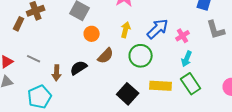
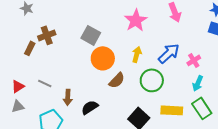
orange circle: (92, 34) -> (103, 58), size x1.5
black semicircle: (79, 68) -> (90, 107), moved

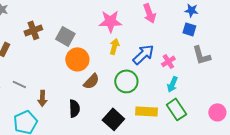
pink star: (136, 20) -> (110, 21), turned 30
brown cross: (47, 35) -> (33, 30), moved
yellow arrow: (137, 54) -> (114, 46), moved
black semicircle: (90, 107) -> (74, 108), moved, turned 120

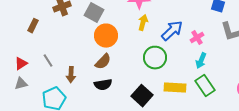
brown semicircle: (91, 81) -> (103, 62), moved
gray line: (19, 84) -> (48, 61), turned 32
black semicircle: (74, 108) -> (103, 85), turned 84

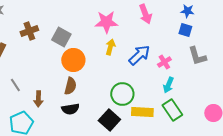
green circle: (155, 58) -> (122, 94), moved
brown semicircle: (103, 62) -> (70, 86), turned -30

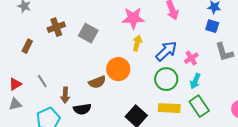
orange circle: (73, 60) -> (118, 69), moved
brown semicircle: (70, 86) -> (97, 82), turned 54
green circle: (122, 94) -> (166, 79), moved
black semicircle: (70, 109) -> (82, 109), moved

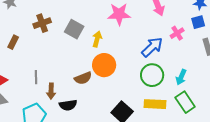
blue square: (212, 26) -> (198, 22), turned -32
yellow arrow: (137, 43) -> (97, 39), moved
pink cross: (191, 58) -> (177, 33), moved
gray line: (42, 81) -> (36, 77), moved, turned 32

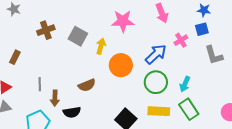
brown rectangle: (13, 42) -> (15, 57), moved
orange circle: (104, 65) -> (121, 65), moved

